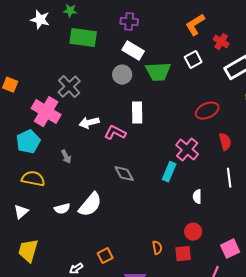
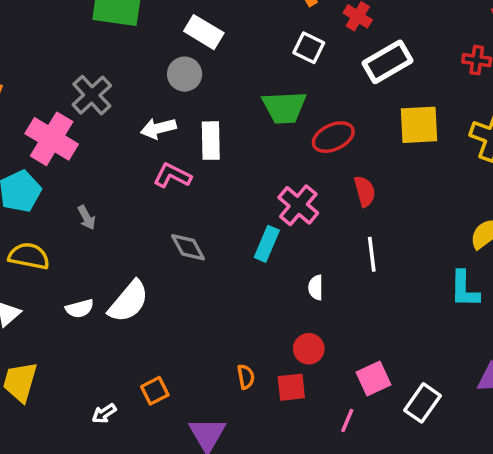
white square: (193, 60) -> (309, 48), turned -36
green trapezoid: (158, 72) -> (284, 107), moved
white arrow: (89, 123) -> (158, 128), moved

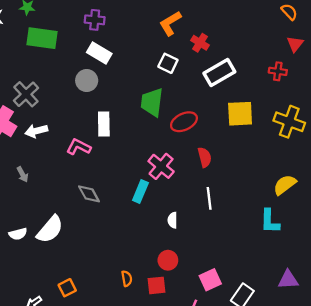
green trapezoid: (284, 107) -> (152, 102), turned 100
white arrow: (158, 128) -> (36, 131), moved

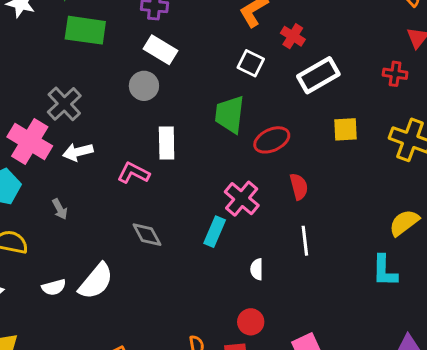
yellow square: (240, 114) -> (345, 129), size x0.7

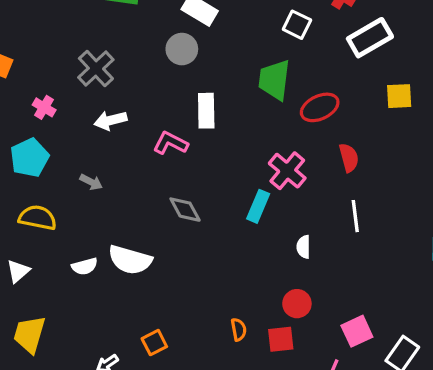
pink cross: (30, 141) -> (44, 107), moved, size x0.5
gray arrow: (60, 209) -> (91, 182), turned -35
white semicircle: (96, 281) -> (130, 260), turned 66

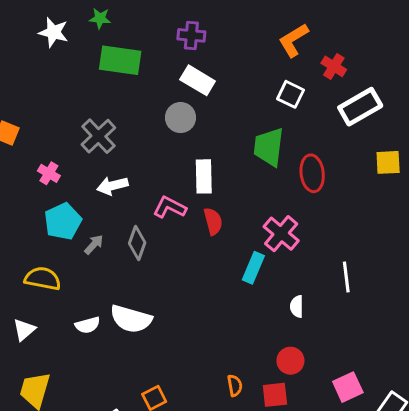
red ellipse: (320, 107) -> (312, 173), turned -72
cyan pentagon: (29, 158) -> (63, 221), moved
red semicircle: (349, 158) -> (213, 221), moved
gray arrow: (91, 182) -> (94, 245), turned -75
gray diamond: (185, 210) -> (137, 243), moved, turned 48

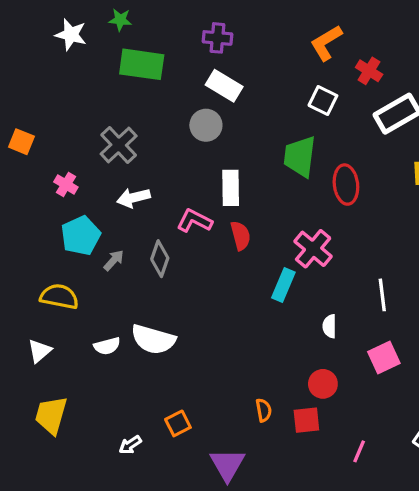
pink square: (348, 387) -> (384, 358), moved

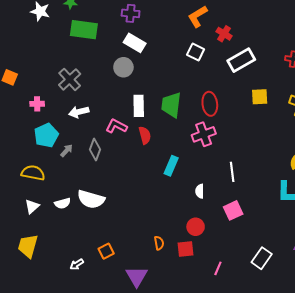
green trapezoid: (300, 157) -> (171, 105), moved
pink cross: (66, 185) -> (37, 104), turned -32
pink cross: (313, 249) -> (204, 134), moved, turned 30
white triangle: (40, 351) -> (32, 206), moved

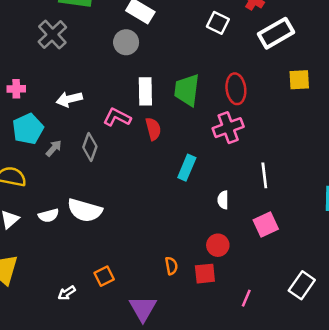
gray cross: (70, 79) -> (52, 35), moved

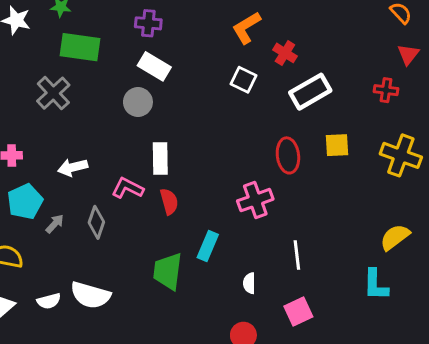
red ellipse: (236, 89) -> (288, 155), moved
green trapezoid: (187, 90) -> (168, 271), moved

